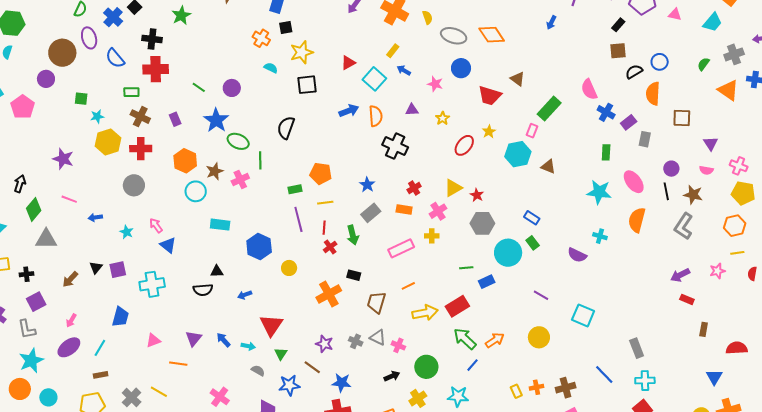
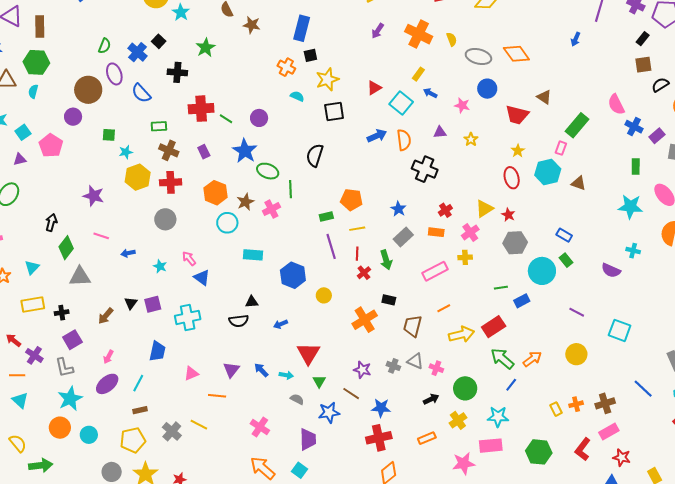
red cross: (156, 69) -> (201, 109), moved
red ellipse: (464, 145) -> (512, 178), moved, turned -50

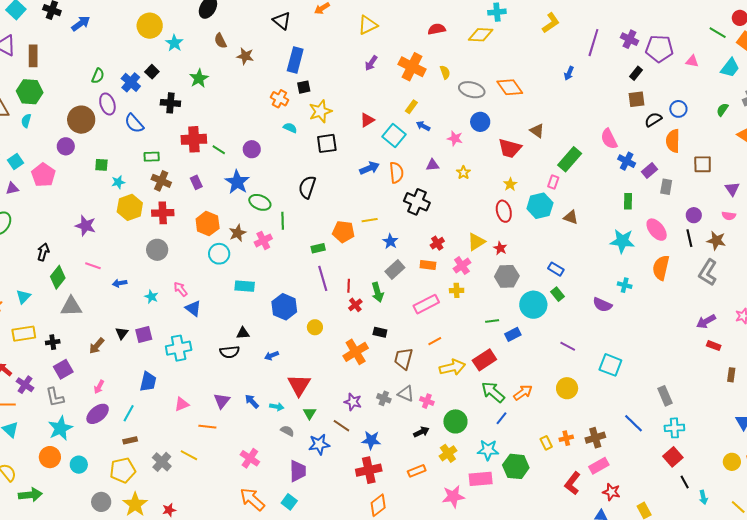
yellow line: (357, 229) -> (370, 220), moved
green hexagon: (539, 452) -> (516, 466), moved

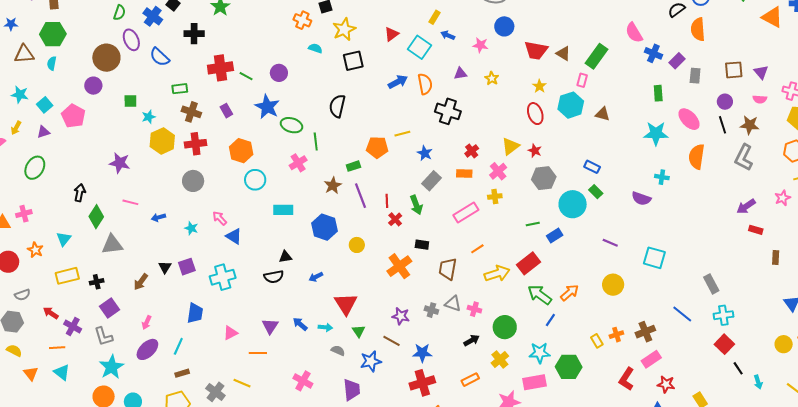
brown triangle: (537, 131) -> (563, 54), moved
brown square: (703, 164) -> (734, 70), moved
brown star: (237, 233) -> (333, 185), moved

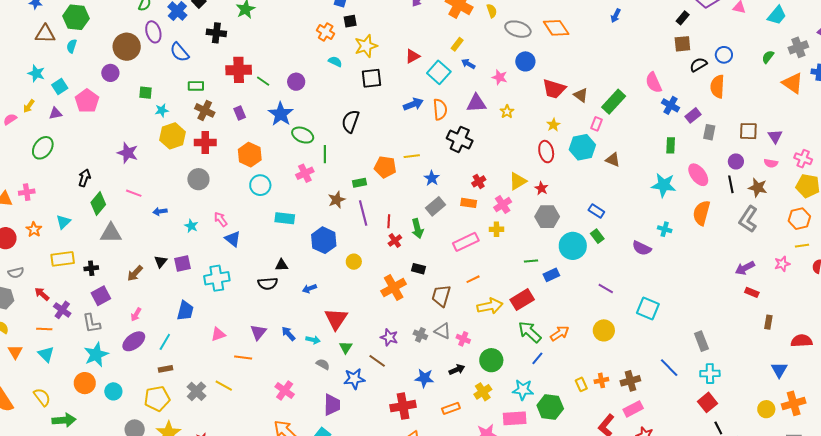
purple triangle: (460, 74) -> (476, 103), size x1.5
blue star: (422, 353) -> (424, 378), moved

